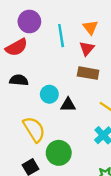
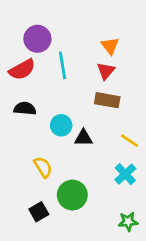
cyan line: (61, 36) -> (63, 65), moved
yellow semicircle: (34, 129) -> (43, 167), size x0.7

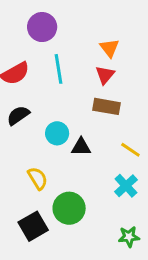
purple circle: (37, 39) -> (42, 27), moved
black semicircle: (25, 109) -> (18, 115), turned -40
black square: (39, 212) -> (33, 226), size x1.4

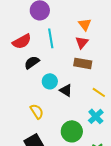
black semicircle: (18, 115) -> (32, 62), moved
black triangle: (81, 147) -> (66, 90), turned 32
green circle: (69, 208) -> (72, 131), moved

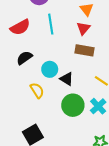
black semicircle: (32, 62) -> (24, 58), moved
yellow semicircle: (37, 111) -> (37, 90), moved
green circle: (72, 131) -> (73, 105), moved

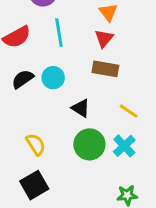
cyan circle: (50, 69) -> (53, 78), moved
yellow semicircle: (37, 90) -> (36, 144), moved

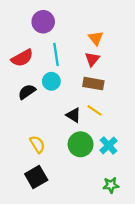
cyan circle: (53, 78) -> (51, 81), moved
yellow line: (129, 111) -> (95, 110), moved

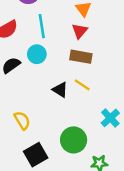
green circle: (81, 144) -> (74, 140), moved
cyan cross: (109, 145) -> (110, 118), moved
black square: (36, 177) -> (36, 155), moved

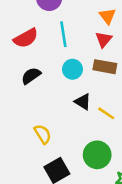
cyan circle: (37, 54) -> (72, 69), moved
yellow line: (82, 85) -> (106, 113), moved

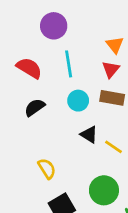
red semicircle: (26, 38) -> (29, 68), turned -120

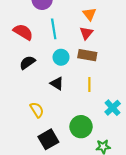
black triangle: (89, 135) -> (57, 84), moved
yellow line: (113, 147) -> (89, 85), moved, turned 56

